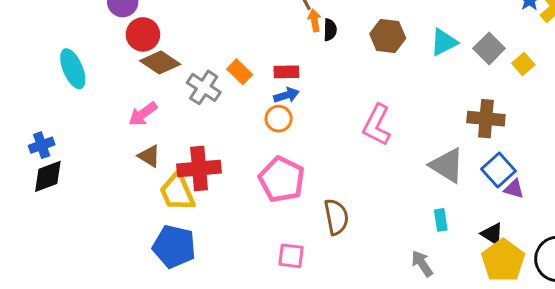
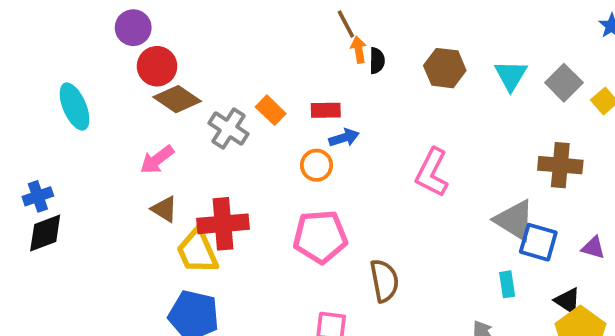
cyan triangle: (444, 42) -> (511, 75), turned -32
blue arrow: (286, 95) -> (344, 138), moved
blue square: (498, 170) -> (538, 242), moved, turned -32
pink pentagon: (282, 179) -> (320, 237), turned -30

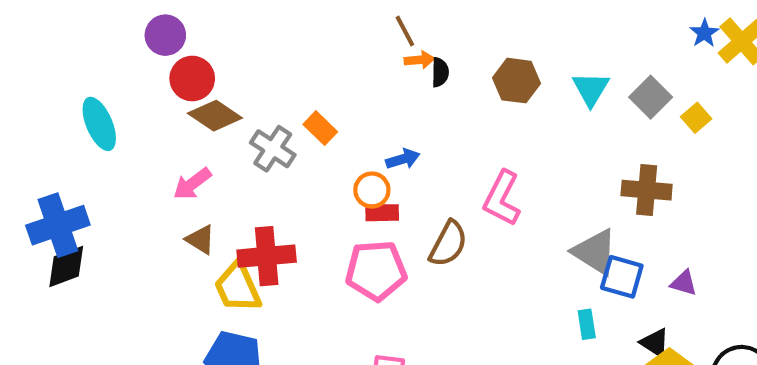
orange arrow: (359, 50) -> (419, 60), turned 95
red rectangle: (326, 110) -> (382, 213), moved
blue cross: (38, 196) -> (58, 225), size x1.8
brown semicircle: (384, 281) -> (448, 244), moved, turned 39

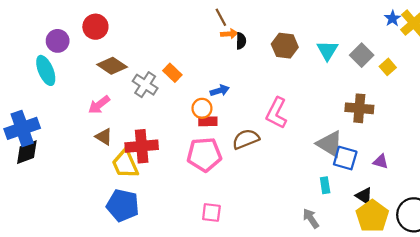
purple circle: (165, 35) -> (58, 41), moved
red circle: (192, 78) -> (95, 27), moved
brown semicircle: (448, 244) -> (246, 139), turned -140

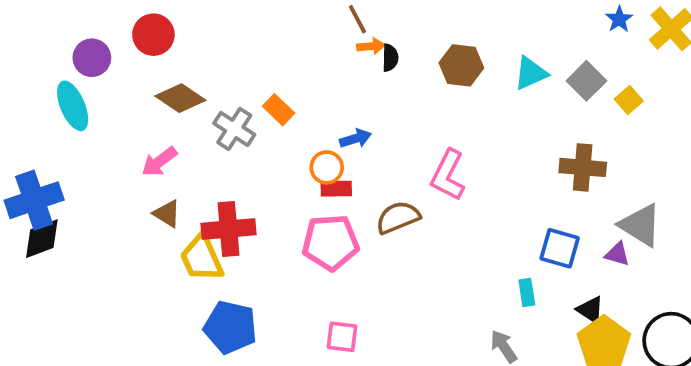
blue star: (392, 18) -> (619, 19), moved
cyan triangle: (327, 50) -> (531, 73), turned 35
gray triangle: (330, 144) -> (640, 225), moved
blue pentagon: (123, 205) -> (230, 327), moved

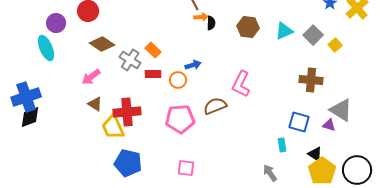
red rectangle: (336, 189) -> (153, 74), moved

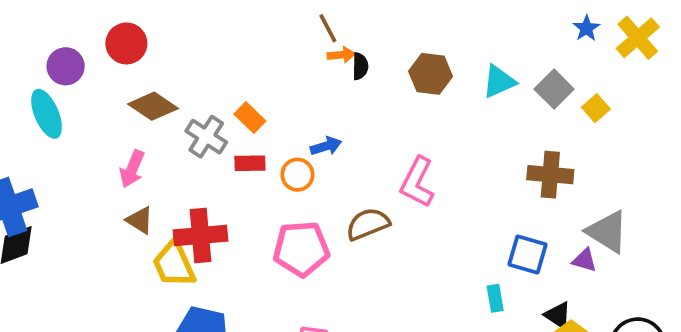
pink arrow: (91, 77) -> (132, 169), turned -30

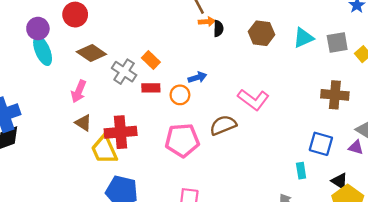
gray square: (554, 89) -> (337, 42), turned 35
cyan ellipse: (47, 114) -> (43, 51), moved
pink L-shape: (417, 182) -> (253, 100), turned -80

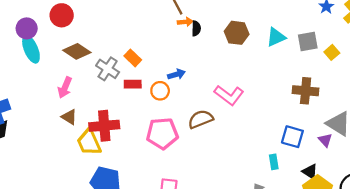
purple triangle: (356, 147) -> (325, 140), turned 32

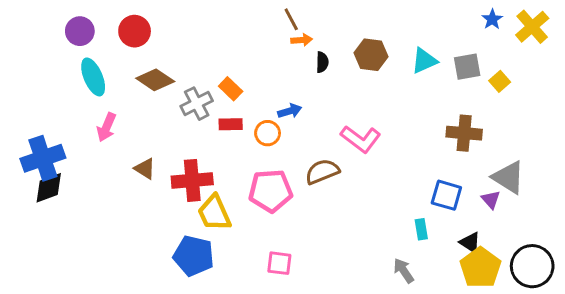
purple circle: (27, 28) -> (80, 31), moved
black semicircle: (196, 28) -> (322, 62), moved
gray cross: (108, 69) -> (197, 104), turned 30
pink arrow: (65, 87) -> (106, 127), moved
yellow trapezoid: (89, 142) -> (214, 213), moved

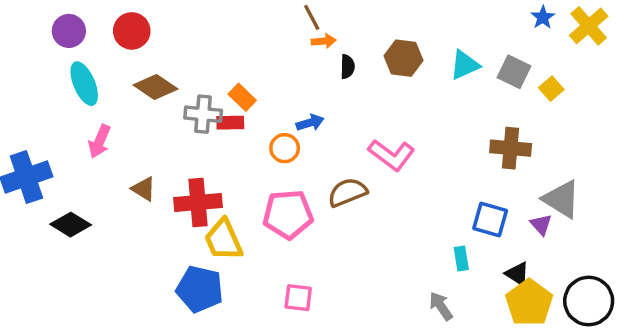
gray square: (467, 67) -> (514, 72), turned 36
gray cross: (197, 104) -> (203, 114), turned 32
red rectangle: (231, 124) -> (230, 123), moved
black diamond: (49, 188) -> (71, 225), moved, turned 52

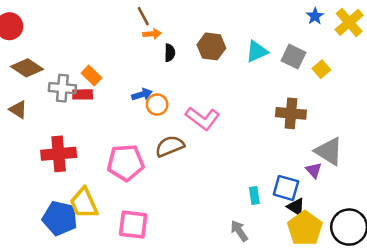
orange circle: (285, 148) -> (157, 105), moved
brown triangle: (144, 189) -> (18, 110), moved
blue square: (490, 219) -> (286, 188), moved
yellow trapezoid: (223, 240) -> (84, 203), moved
pink square: (298, 298) -> (133, 225), size x1.4

